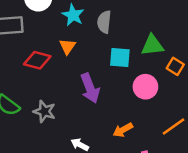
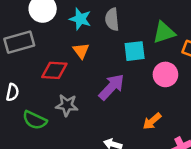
purple arrow: (90, 88) -> (112, 87), turned -104
gray star: (44, 111) -> (67, 105), moved

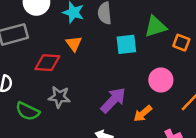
pink circle: (165, 74) -> (161, 80), moved
purple arrow: (112, 87) -> (113, 100), moved

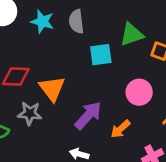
orange triangle: (74, 44) -> (52, 89), moved, size x1.5

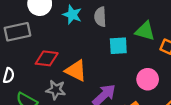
green triangle: (132, 35) -> (145, 31), turned 30
orange triangle: (52, 89) -> (76, 71), turned -30

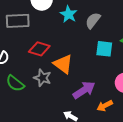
gray semicircle: (100, 17) -> (93, 20), turned 30

